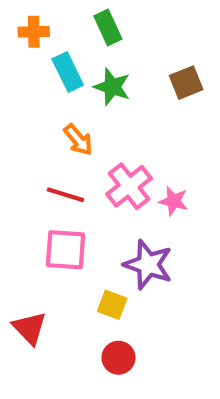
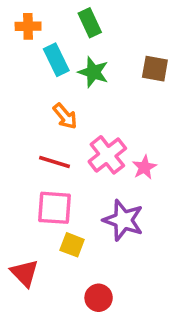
brown square: (186, 83) -> (155, 69), turned 32
pink star: (173, 201) -> (144, 167), turned 30
yellow square: (112, 305) -> (72, 245), moved

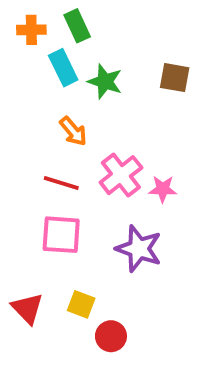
green rectangle: (90, 23) -> (77, 26), moved
pink star: (144, 167) -> (163, 189), turned 30
yellow square: (72, 245) -> (81, 304), moved

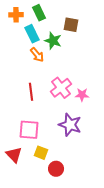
brown square: (175, 78) -> (71, 25), moved
orange arrow: (73, 131) -> (37, 55), moved
red line: (61, 183) -> (31, 92), turned 66
pink square: (61, 235) -> (29, 130), moved

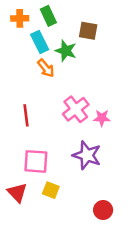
red line: (31, 92) -> (26, 115), moved
red circle: (56, 169) -> (103, 210), moved

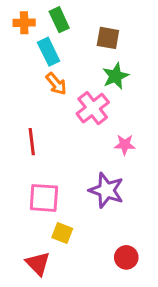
green star: (66, 51) -> (116, 76), moved, turned 30
pink cross: (76, 109) -> (93, 108), moved
red triangle: (17, 193) -> (38, 263), moved

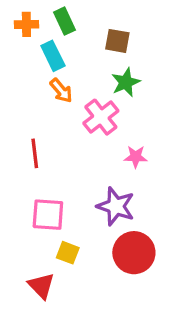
red circle: (126, 257) -> (134, 253), moved, size x1.6

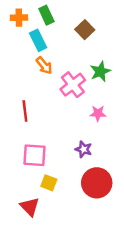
brown square: (117, 41) -> (85, 30), turned 36
green star: (126, 82) -> (100, 71), moved
purple star: (116, 206) -> (84, 149), size x0.6

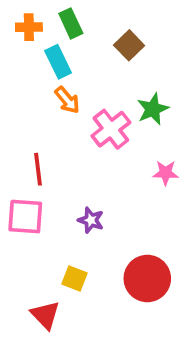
pink star: (98, 113) -> (166, 173), moved
purple star: (84, 149) -> (91, 220), moved
pink square: (34, 155) -> (25, 217), moved

